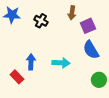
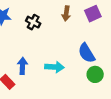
purple square: (88, 26) -> (93, 14), moved
green circle: (99, 80) -> (95, 74), moved

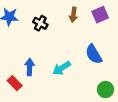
cyan arrow: (54, 67) -> (62, 68), turned 144
green circle: (95, 74) -> (105, 90), moved

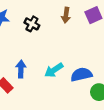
blue semicircle: (94, 54) -> (81, 74), moved, turned 108

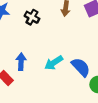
blue semicircle: (81, 74) -> (81, 67), turned 60

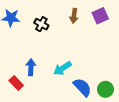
blue semicircle: (81, 67) -> (82, 87), moved

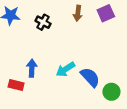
red rectangle: (16, 83) -> (16, 85), turned -32
blue semicircle: (82, 87) -> (90, 77), moved

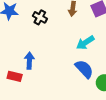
cyan arrow: (65, 69) -> (85, 43), moved

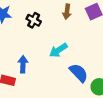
cyan arrow: (85, 43) -> (58, 50), moved

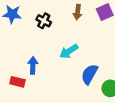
blue semicircle: (79, 73) -> (89, 74), turned -108

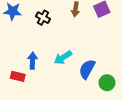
cyan arrow: (69, 51) -> (63, 58), moved

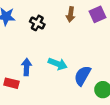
cyan arrow: (63, 58) -> (58, 64), turned -126

